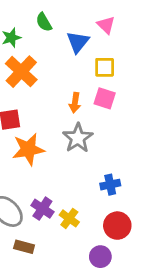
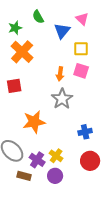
orange star: (28, 149) -> (34, 122), moved
purple cross: (42, 209) -> (37, 160), moved
purple circle: (100, 257) -> (55, 176), moved

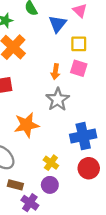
blue cross: (85, 132) -> (83, 136), size x1.6
purple cross: (37, 160) -> (30, 203), moved

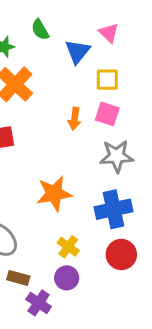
gray star: (58, 99) -> (117, 156), moved, turned 30
orange star: (27, 125) -> (54, 194), moved

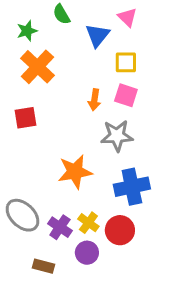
gray star: (117, 156) -> (117, 136), moved
red circle: (121, 254) -> (120, 230), moved
brown rectangle: (18, 278) -> (43, 266), moved
purple cross: (39, 303) -> (60, 227), moved

